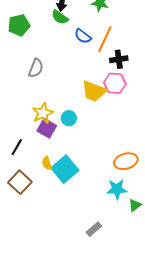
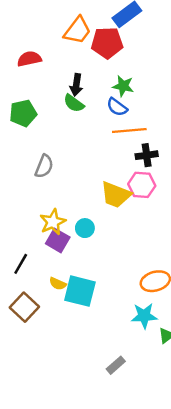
blue semicircle: (83, 36) -> (117, 107), moved
orange line: (105, 39) -> (129, 131), turned 60
yellow semicircle: (47, 163) -> (58, 284), turned -48
cyan square: (65, 169) -> (80, 291), turned -36

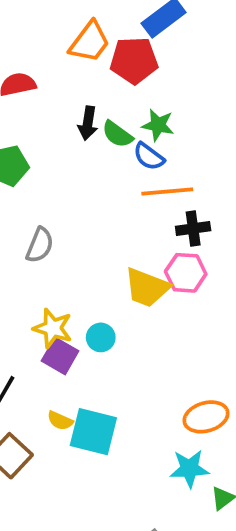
green semicircle: (74, 103) -> (117, 134), moved
yellow star: (53, 222) -> (53, 328), turned -30

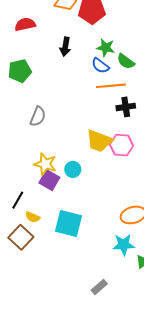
green semicircle: (117, 134) -> (126, 61), moved
pink hexagon: (186, 273) -> (122, 145), moved
yellow semicircle: (60, 421) -> (33, 217), moved

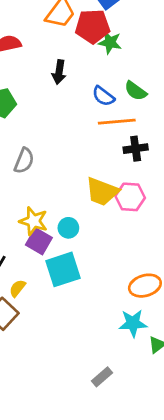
green star: (106, 48) -> (110, 42), moved
yellow semicircle: (33, 217) -> (17, 288), turned 104
cyan square: (69, 223) -> (63, 269), moved, turned -32

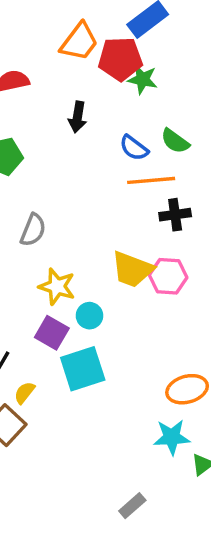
yellow star: (33, 221) -> (57, 287), moved

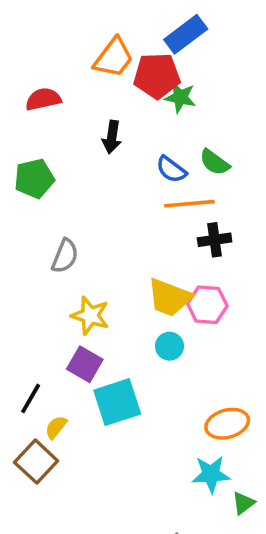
cyan circle: (89, 316) -> (169, 346), moved

